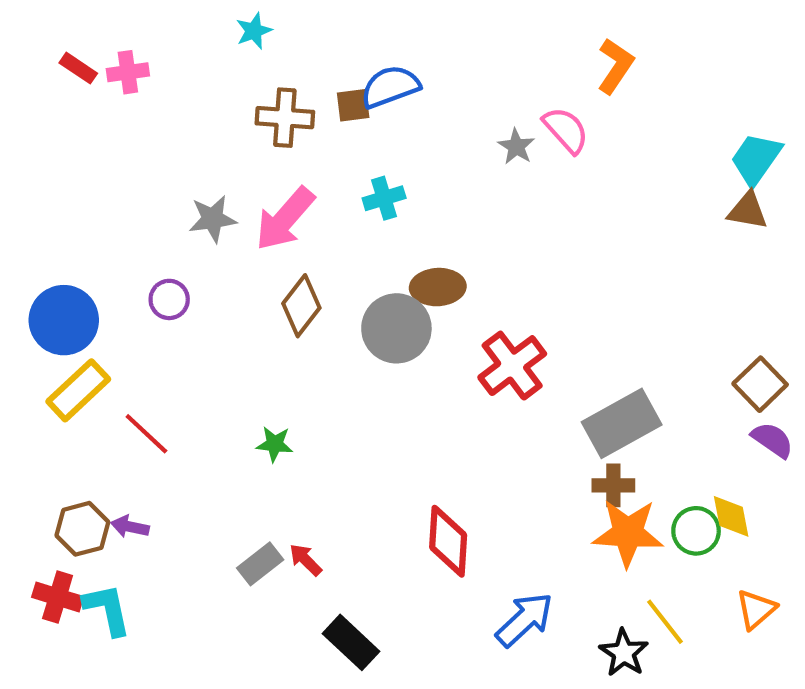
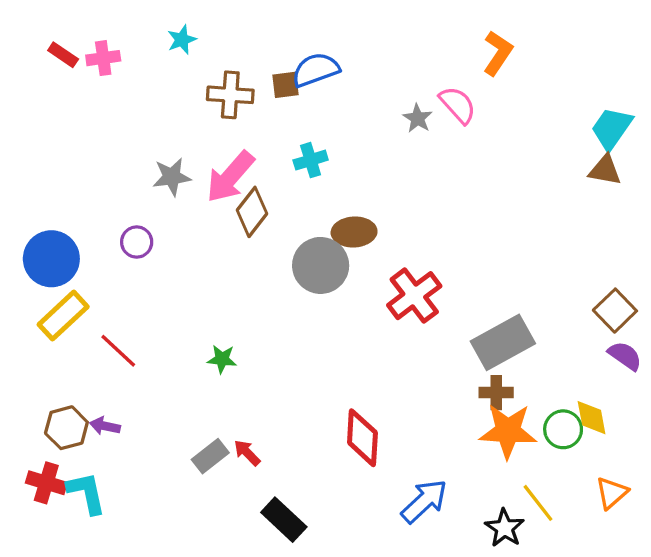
cyan star: (254, 31) -> (182, 40), moved
brown diamond: (301, 306) -> (252, 212), moved

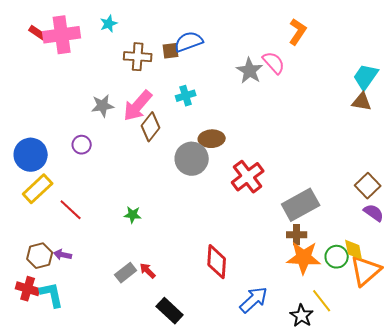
pink cross: (103, 58) -> (62, 35), size x1.8
gray star: (418, 118) -> (250, 71), size x1.5
orange triangle: (612, 493) -> (366, 271), moved, size x1.6

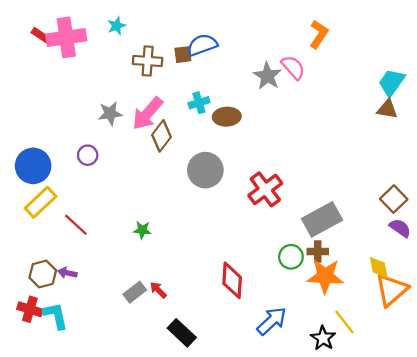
brown ellipse: (212, 139) -> (227, 117), moved
green circle: (337, 257) -> (291, 257), moved

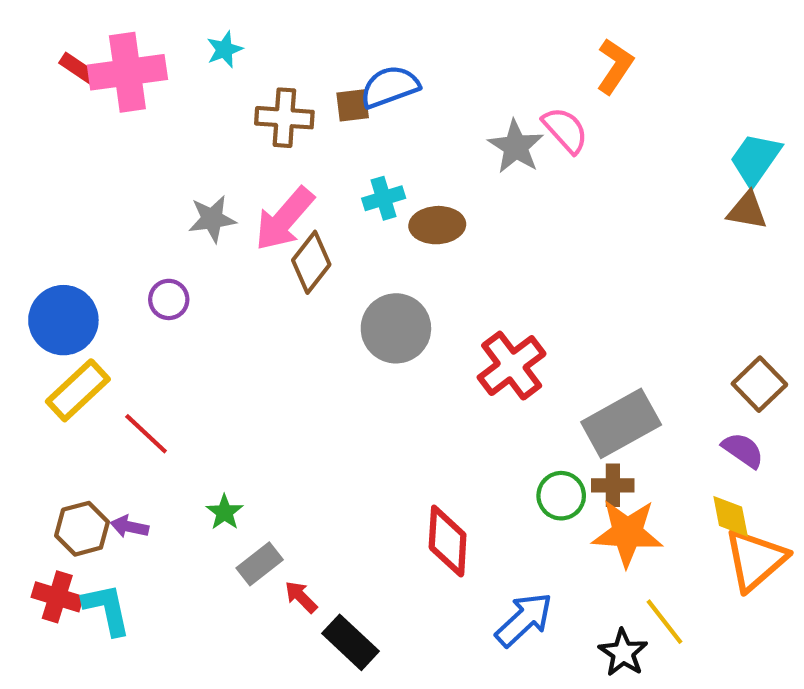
purple semicircle: (400, 228) -> (743, 450), moved
green star: (142, 230) -> (225, 512), moved, turned 30
red arrow: (158, 290) -> (301, 597), moved

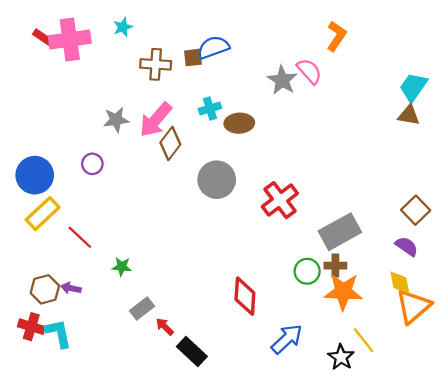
green star: (225, 512) -> (122, 267), moved, turned -30

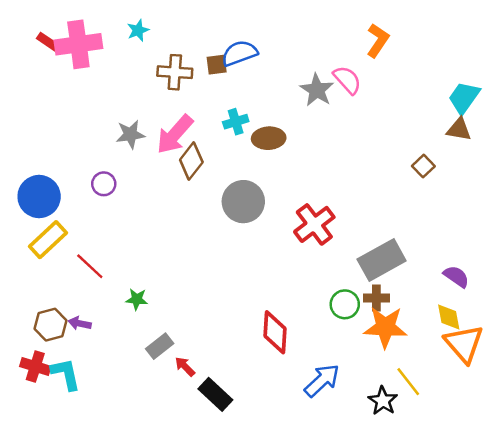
brown square: (416, 210) -> (423, 166), moved, size x0.7
orange triangle: (413, 306) -> (464, 344), turned -30

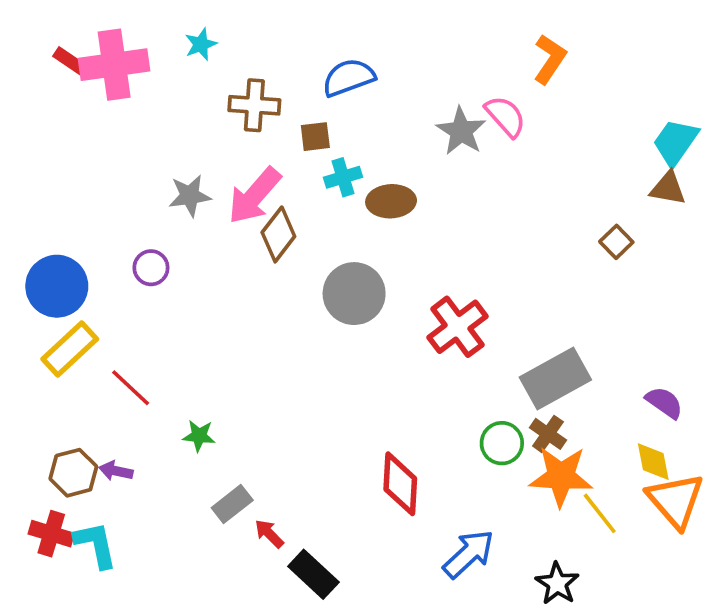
brown square: (217, 65) -> (315, 137), moved
brown cross: (376, 298) -> (548, 434), turned 35
yellow line: (408, 382) -> (600, 513), moved

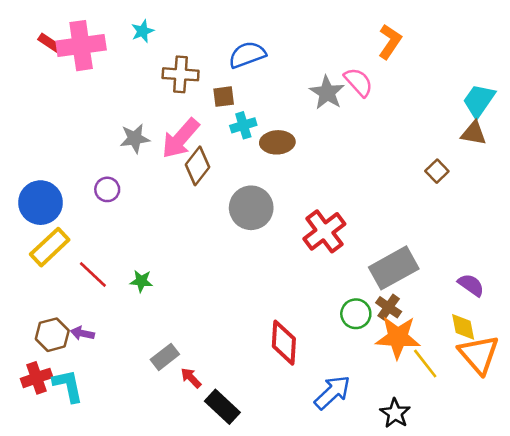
green star: (199, 436) -> (141, 281), moved
red cross: (51, 534) -> (37, 378), turned -36

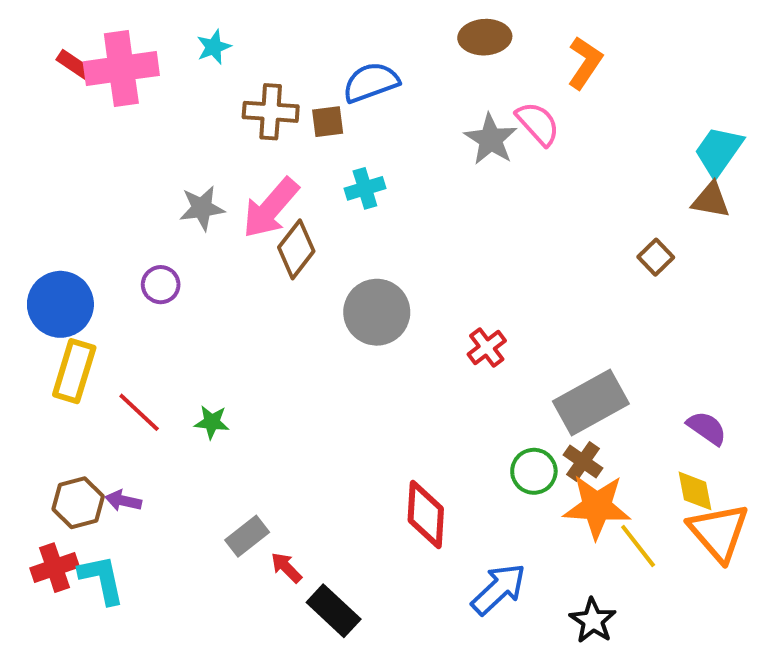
brown square: (224, 97) -> (328, 122), moved
brown ellipse: (277, 142) -> (485, 37), moved
red cross: (324, 231) -> (487, 348), size x0.6
yellow rectangle: (50, 247) -> (74, 371), turned -30

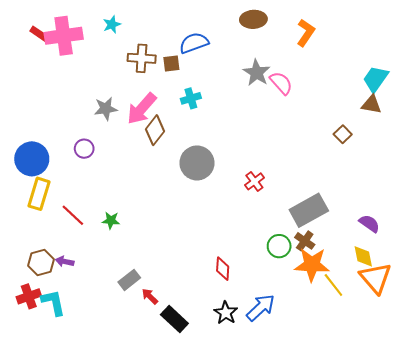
pink semicircle: (538, 124) -> (281, 83), moved
red diamond: (426, 515) -> (223, 269), size x0.7
black star: (593, 621) -> (226, 313), moved

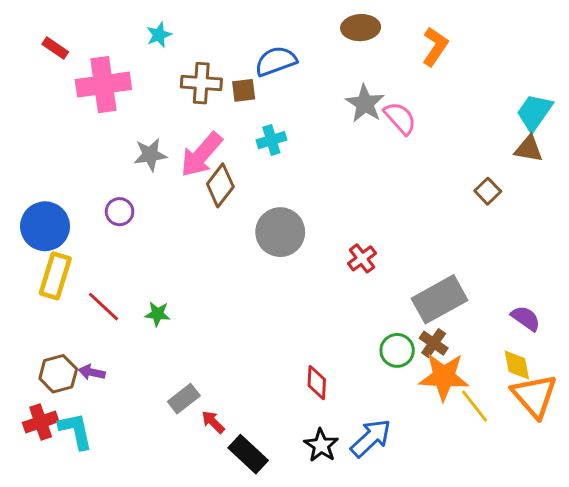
pink cross: (64, 36) -> (103, 85), moved

